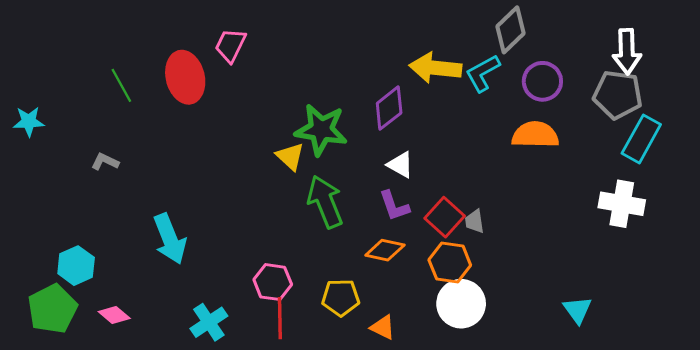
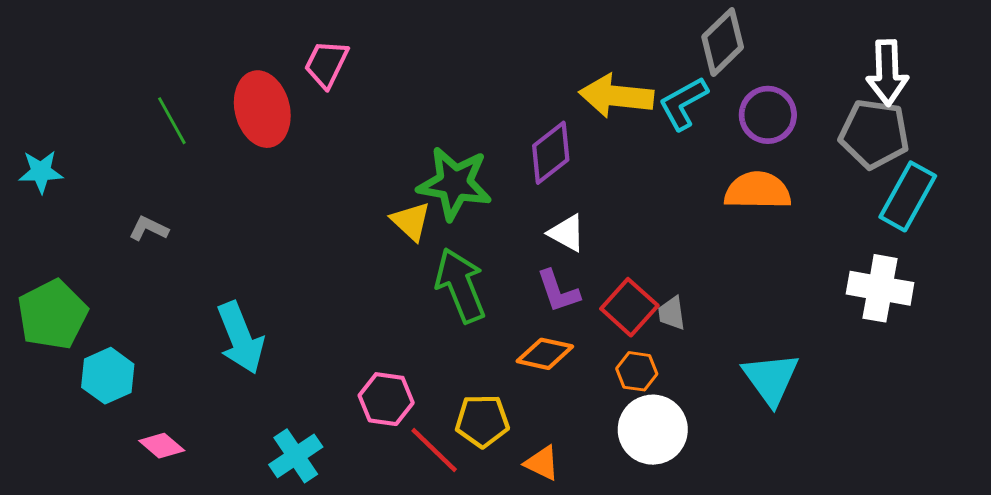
orange hexagon: (450, 262) -> (637, 371), size x0.7
green pentagon: (52, 309) -> (52, 315), moved
cyan triangle: (577, 310) -> (771, 379), moved, size x1.4
red line: (280, 318) -> (434, 450), moved, turned -45

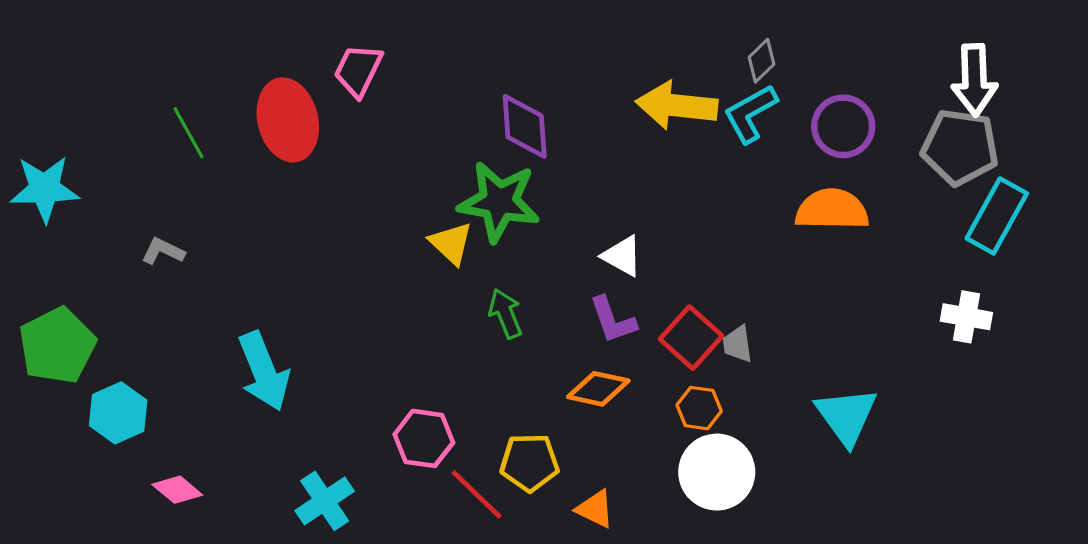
gray diamond: (723, 42) -> (762, 61), moved, size x0.6
purple diamond: (551, 153) -> (525, 126), moved, turned -56
cyan star: (41, 172) -> (44, 189), size x1.4
green arrow: (460, 285) -> (505, 314), size x0.6
white cross: (880, 288) -> (966, 317), size x0.7

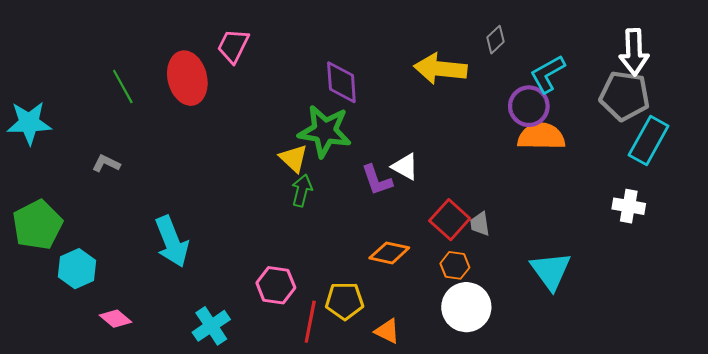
cyan L-shape: (750, 114) -> (548, 74), moved
purple circle: (843, 126) -> (529, 106), moved
green arrow: (505, 314) -> (302, 191), moved, turned 36
purple L-shape: (613, 320) -> (377, 180), moved
red line: (477, 494) -> (310, 322), turned 57

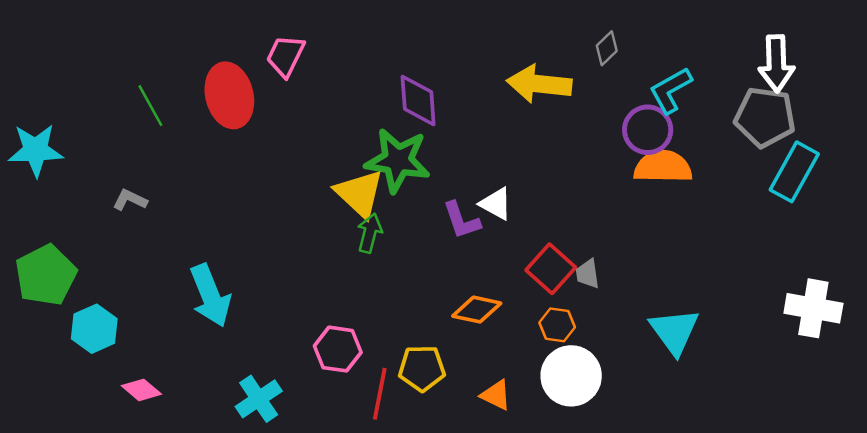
yellow triangle: (294, 158) -> (359, 194), size x1.4
white cross: (629, 206) -> (813, 308), moved, size x1.4
orange triangle: (387, 331) -> (496, 395), moved

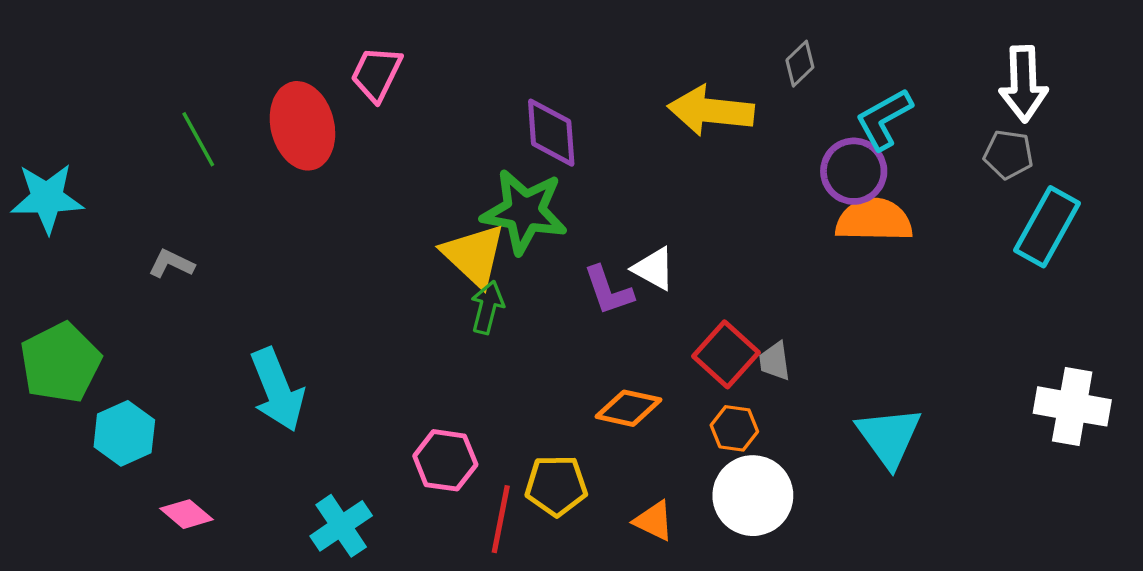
gray pentagon: (765, 117) -> (1008, 154), size x0.6

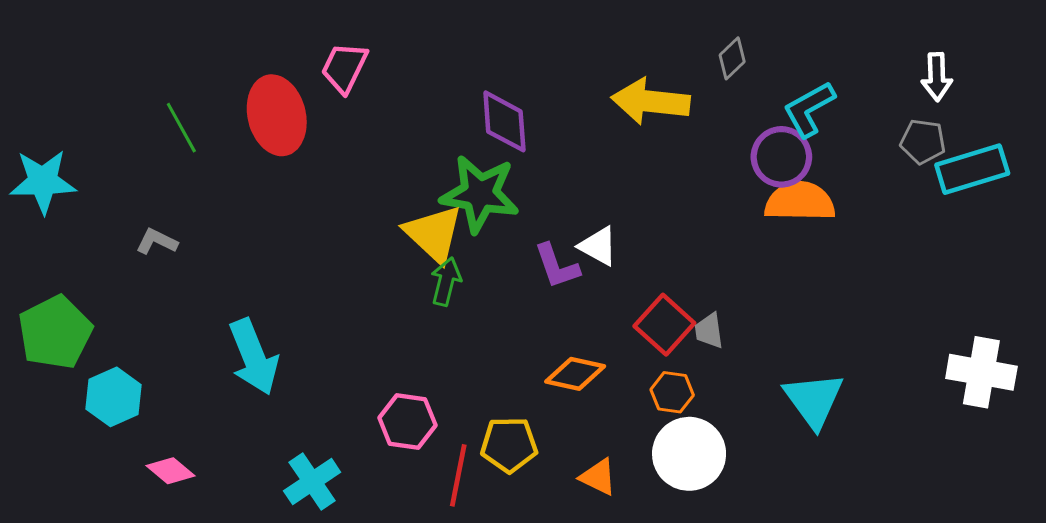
white arrow: (1023, 84) -> (937, 77), size x0.7
cyan rectangle: (1047, 227) -> (972, 169), moved, turned 44

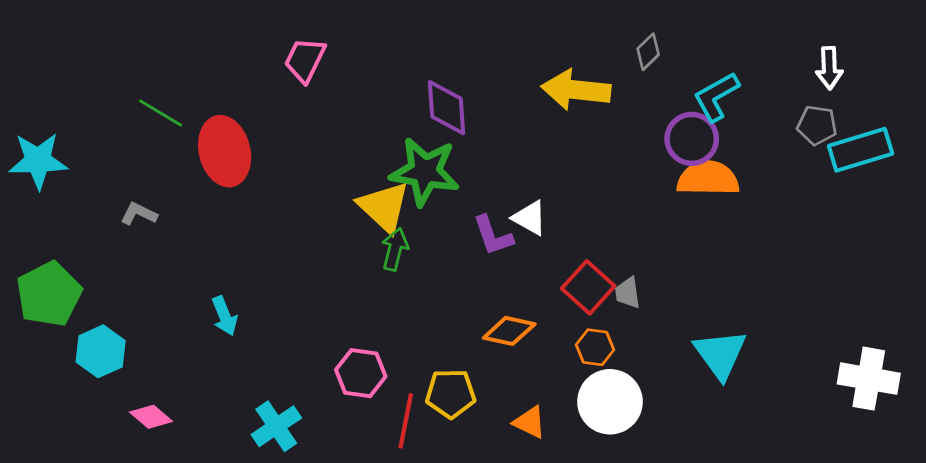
red ellipse: (277, 115) -> (225, 151), moved
green line: (181, 128) -> (161, 113), turned -30
cyan arrow: (254, 357) -> (225, 316), size x0.6
white cross: (981, 372) -> (869, 379), moved

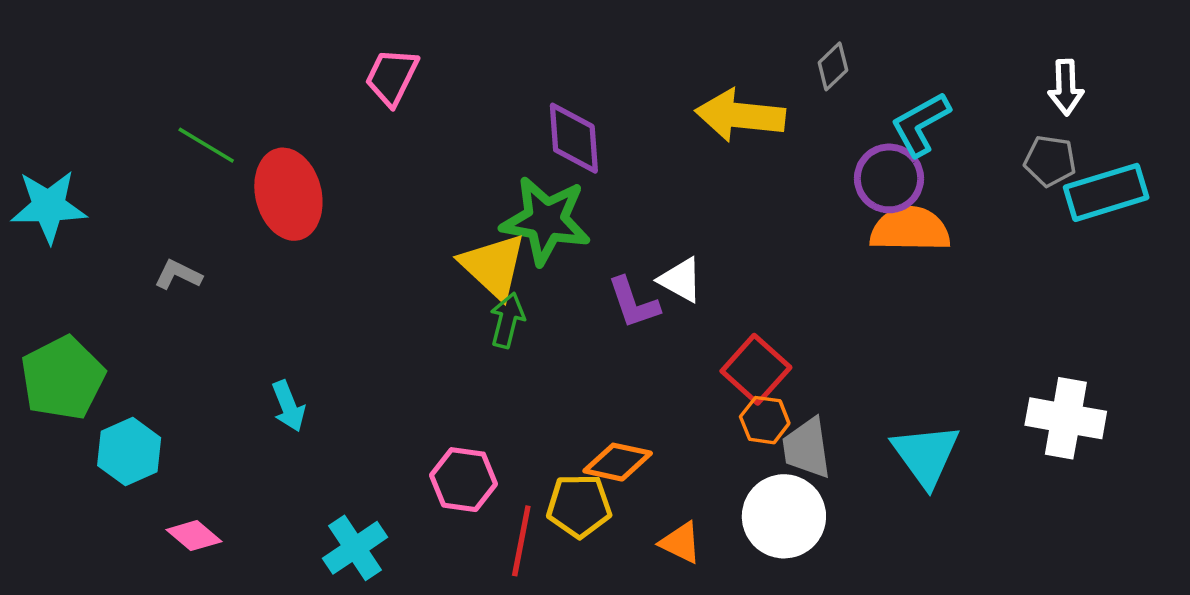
gray trapezoid: (628, 293) -> (807, 448), moved, size x1.5
orange diamond: (509, 331) -> (618, 462), moved
orange hexagon: (595, 347) -> (765, 420), moved
white cross: (869, 379) -> (1066, 418), moved

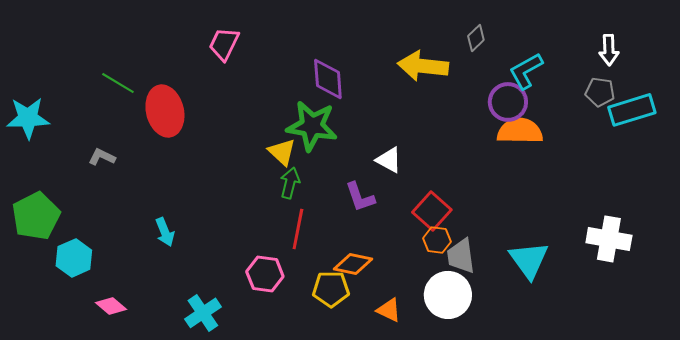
yellow triangle: (493, 266) -> (282, 152), size x0.7
purple L-shape: (633, 303) -> (360, 197), moved
red line: (521, 541) -> (298, 229), moved

